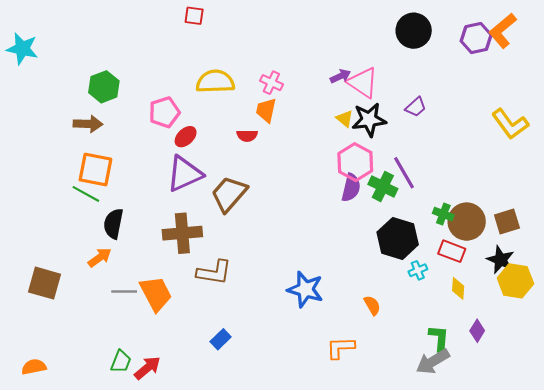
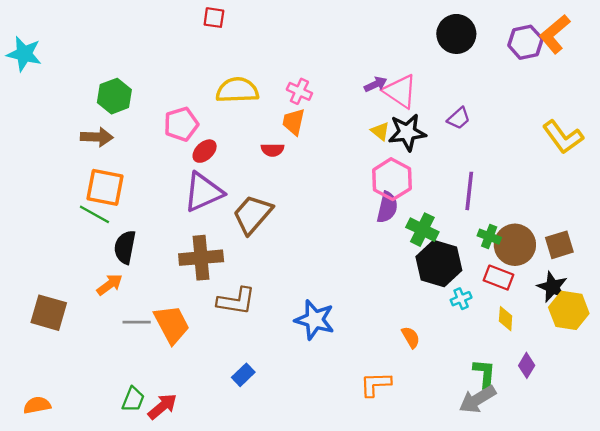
purple line: (404, 173) -> (469, 191), moved, turned 36
green cross: (383, 187) -> (422, 230), moved
blue star: (305, 289) -> (315, 320), moved

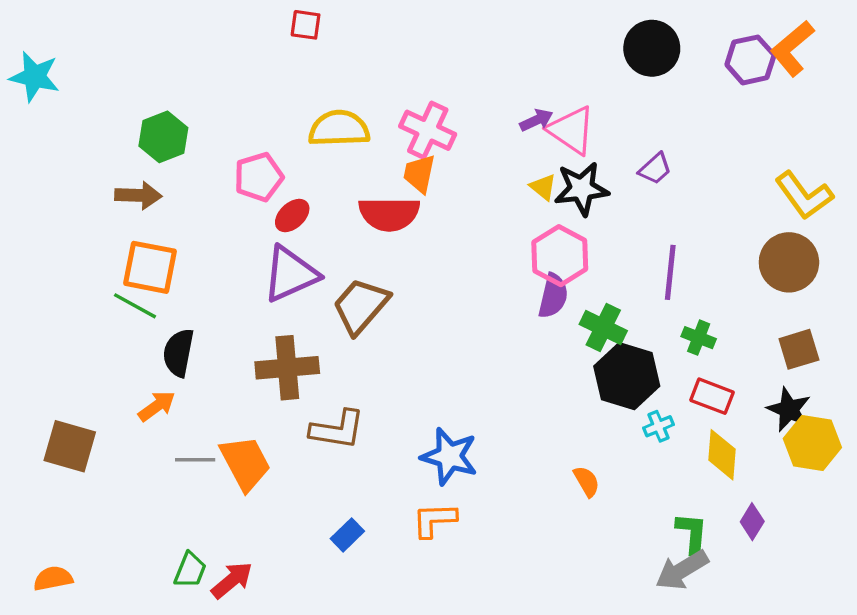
pink cross: (299, 91) -> (428, 130), size x1.5
red semicircle: (272, 150) -> (389, 214), size x1.8
brown circle: (515, 245) -> (789, 262), moved
yellow diamond: (506, 319) -> (722, 455), size x1.4
orange L-shape: (376, 384) -> (434, 520), moved

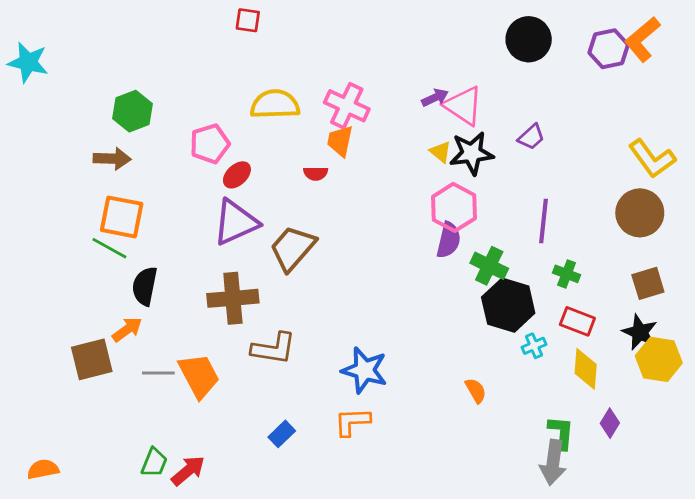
red semicircle: (389, 214) -> (316, 174), size x0.5
brown square: (70, 446) -> (92, 359), moved, turned -30
gray arrow: (682, 570) -> (553, 462), turned -51

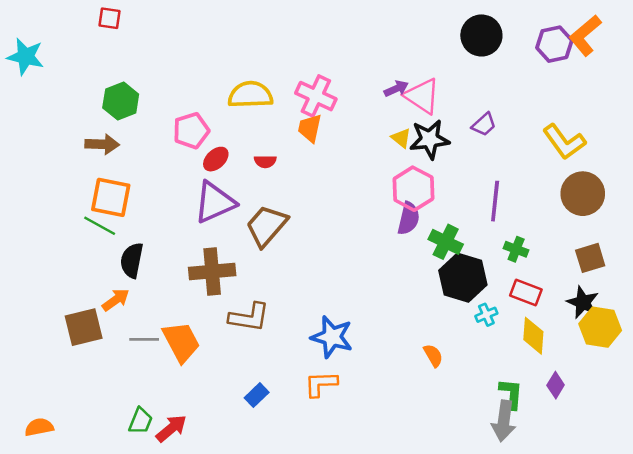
red square: (248, 20) -> (110, 18), moved
yellow L-shape: (652, 159) -> (564, 142), moved
red semicircle: (316, 174) -> (265, 162), moved

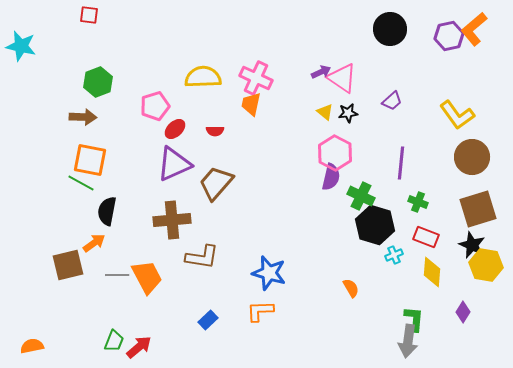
black star: (430, 139) -> (348, 113), size x0.6
brown square: (590, 258) -> (478, 209), size x1.5
purple diamond: (556, 385) -> (463, 312), moved

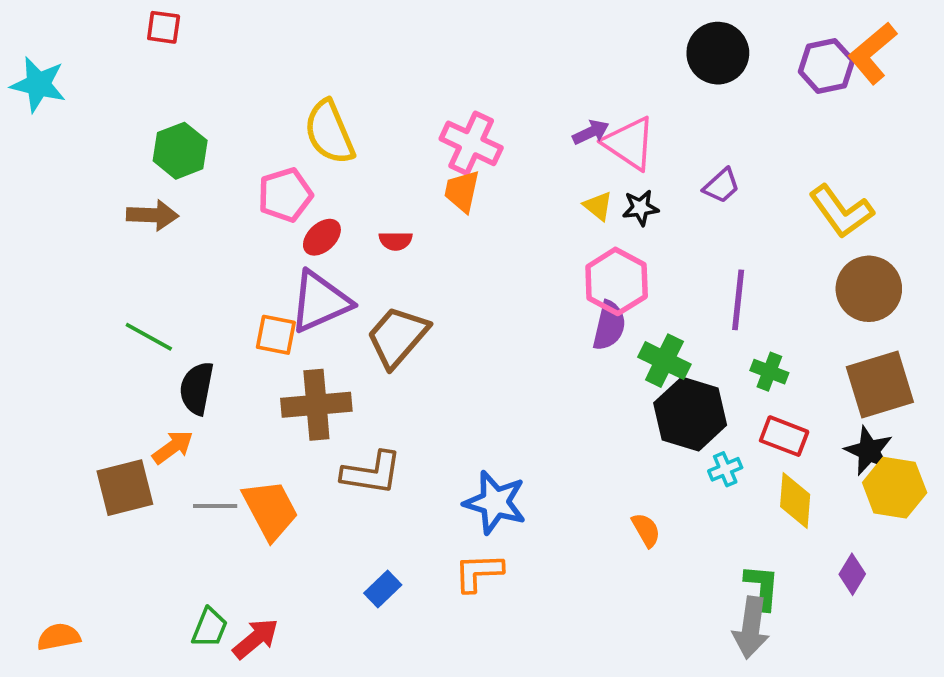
yellow semicircle: (203, 77) -> (329, 132), moved, turned -111
orange square: (90, 160) -> (276, 335), moved, size x0.7

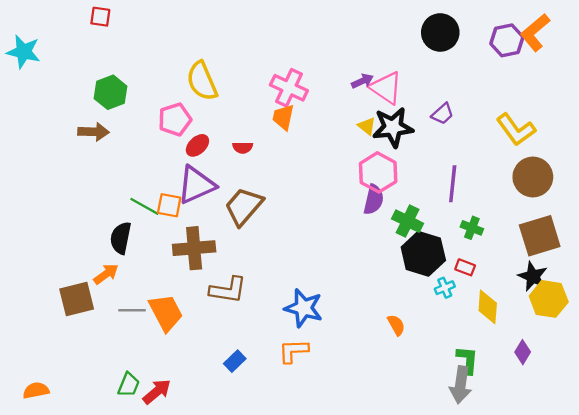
black star: (640, 208) -> (393, 127), size x1.8
green line: (149, 337) -> (144, 206), moved
red rectangle: (784, 436) -> (465, 267), moved, size x0.7

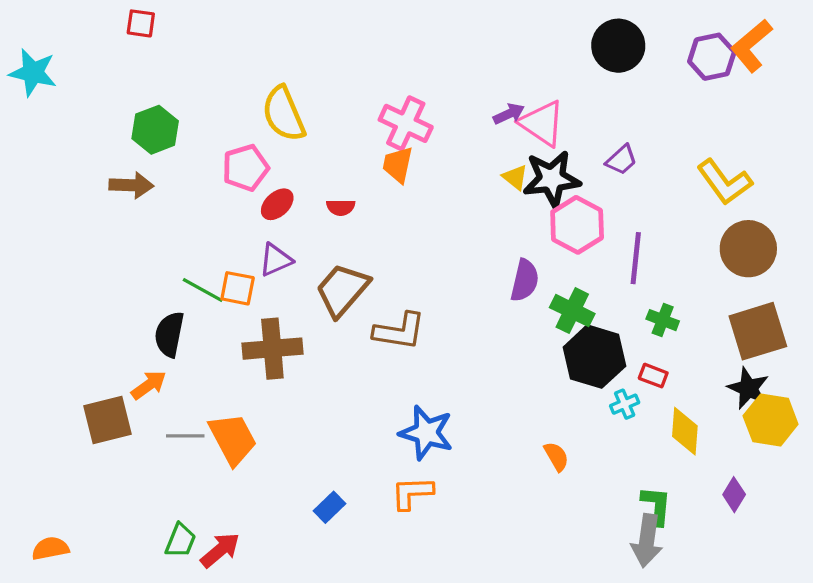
pink hexagon: (378, 172) -> (577, 225), moved
purple triangle: (196, 185) -> (276, 260), size x0.6
brown L-shape: (228, 290) -> (399, 331), moved

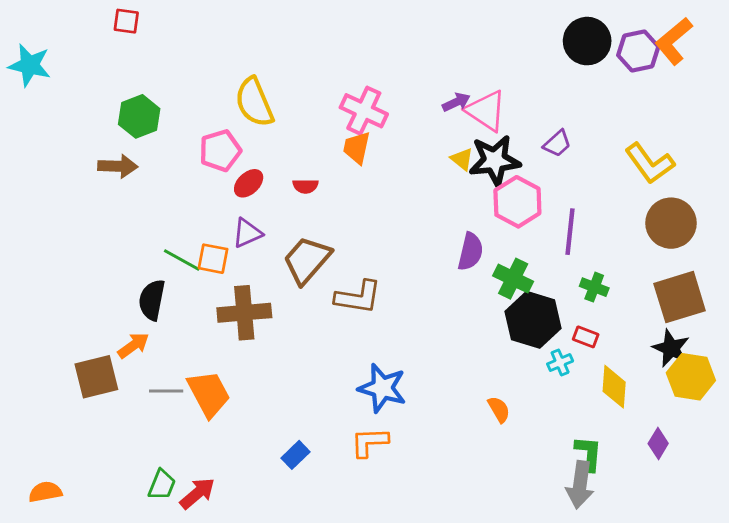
black circle: (618, 46) -> (587, 41), moved

